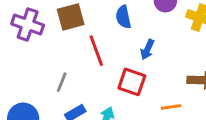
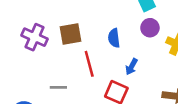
gray line: (62, 82) -> (58, 87), turned 63

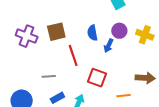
purple circle: (150, 28) -> (119, 31), moved
blue arrow: (131, 67) -> (109, 46), moved

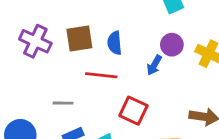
blue semicircle: (92, 33) -> (115, 43), moved
red line: (73, 55) -> (101, 75), turned -70

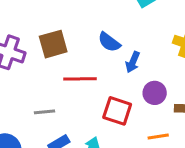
blue semicircle: (115, 43) -> (109, 42), moved, turned -40
purple circle: (172, 45) -> (155, 93), moved

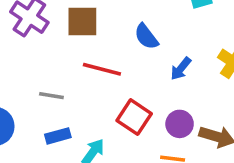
blue arrow: (133, 62) -> (181, 69), moved
purple circle: (155, 93) -> (180, 124), moved

